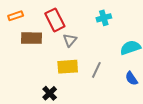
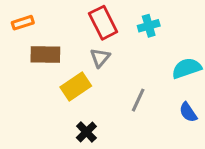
red rectangle: (55, 20) -> (103, 23), moved
yellow rectangle: (68, 67) -> (76, 86), moved, turned -30
black cross: (50, 93) -> (86, 132), moved

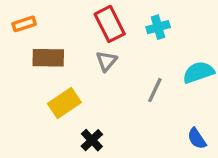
yellow rectangle: (76, 86) -> (64, 103), moved
gray line: (138, 100) -> (155, 90), moved
blue semicircle: (188, 112) -> (197, 139), moved

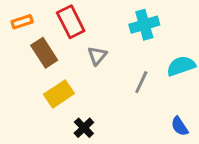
red rectangle: (110, 24) -> (71, 22), moved
cyan cross: (158, 27) -> (144, 25), size x1.4
brown rectangle: (48, 58) -> (44, 53), turned 56

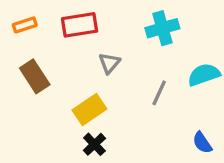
red rectangle: (71, 22) -> (80, 25), turned -72
brown rectangle: (44, 53) -> (35, 76), moved
yellow rectangle: (59, 94) -> (89, 109), moved

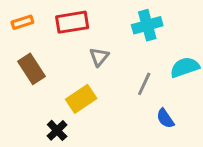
blue semicircle: (202, 143) -> (165, 118), moved
black cross: (94, 144) -> (57, 130), moved

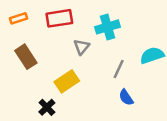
cyan cross: (147, 25) -> (107, 27), moved
blue semicircle: (165, 118) -> (126, 97), moved

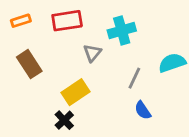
black cross: (47, 107) -> (64, 120), moved

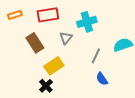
brown rectangle: (29, 64) -> (35, 43), moved

